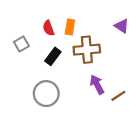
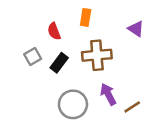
orange rectangle: (70, 27) -> (86, 17), moved
gray square: (21, 44) -> (33, 56), moved
gray circle: (46, 94) -> (73, 104), moved

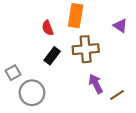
orange rectangle: (86, 17) -> (76, 16), size x1.5
gray square: (33, 56) -> (13, 73), moved
gray circle: (73, 104) -> (32, 93), moved

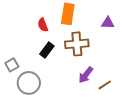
purple triangle: (120, 26) -> (108, 23), turned -32
purple arrow: (96, 84) -> (86, 75), turned -114

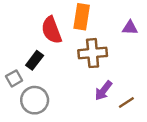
red semicircle: (43, 25) -> (52, 30), size x1.6
black rectangle: (47, 50) -> (35, 60), moved

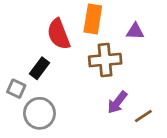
purple triangle: (130, 28) -> (135, 31), moved
gray square: (14, 78) -> (16, 89), turned -35

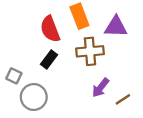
orange rectangle: (93, 19) -> (79, 16), turned -30
purple triangle: (135, 31) -> (116, 27), size x1.5
black rectangle: (39, 68) -> (49, 60), moved

